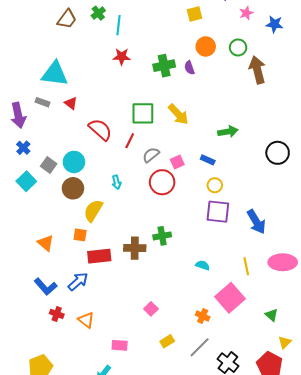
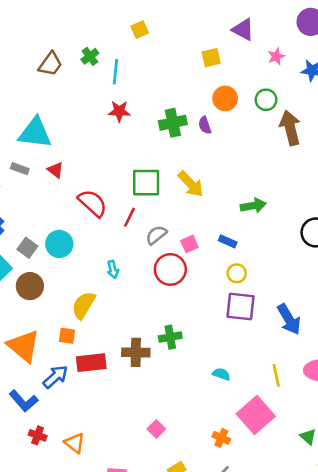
brown circle: (73, 188) -> (30, 286), moved
orange triangle: (46, 243) -> (24, 346), size x1.6
blue arrow: (78, 282) -> (55, 377), moved

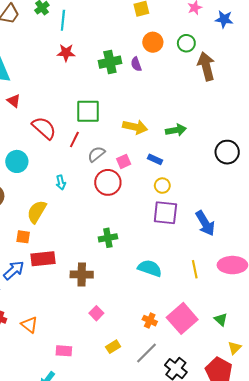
yellow arrow: (191, 184) -> (135, 127), moved, turned -35
brown cross: (136, 352) -> (82, 274), moved
cyan semicircle: (221, 374) -> (150, 268), size x1.6
pink square: (256, 415) -> (182, 318), moved

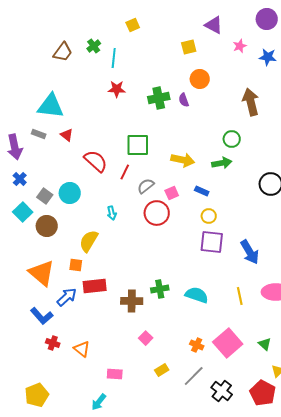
green circle: (186, 43) -> (232, 139), moved
green cross: (108, 238) -> (160, 289), moved

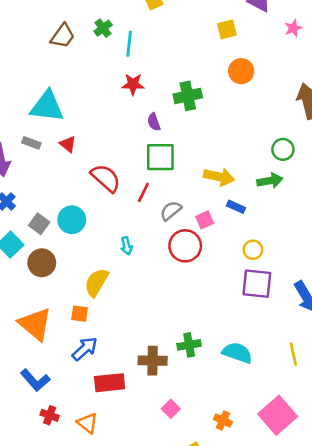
purple semicircle: (184, 100) -> (154, 122), moved
blue rectangle: (202, 191) -> (236, 207), moved
red rectangle: (95, 286) -> (110, 383), moved
blue arrow: (67, 297) -> (85, 349), moved
orange cross: (197, 345) -> (223, 421), moved

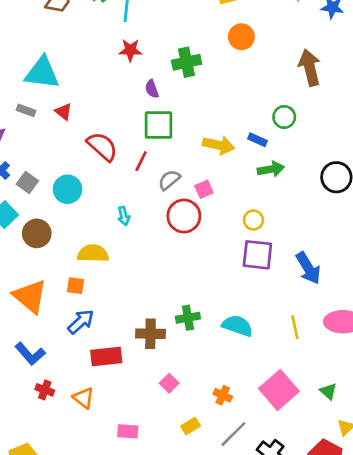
green arrow: (270, 181) -> (271, 169), moved
blue rectangle: (236, 207) -> (257, 140), moved
gray square: (39, 224) -> (27, 183), moved
yellow semicircle: (97, 282) -> (93, 253), turned 60

